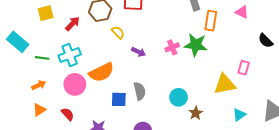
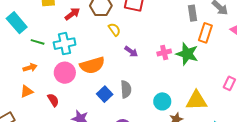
yellow triangle: (225, 84) -> (196, 100), moved
blue square: (119, 99) -> (105, 94), turned 35

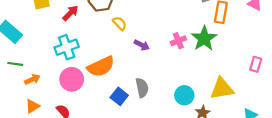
green line: (38, 42) -> (15, 64), moved
green star: (187, 54) -> (204, 38), turned 30

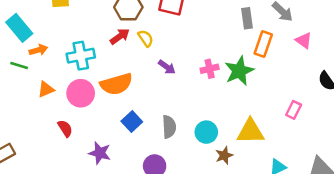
red arrow: (70, 13) -> (120, 36), moved
orange arrow: (32, 79) -> (38, 50), moved
gray semicircle: (142, 88) -> (169, 127), moved
orange triangle: (32, 106) -> (46, 89), moved

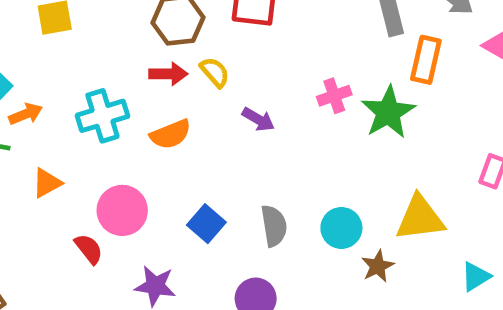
red arrow: (120, 36) -> (168, 74), turned 42
pink cross: (210, 69) -> (334, 96), moved
orange semicircle: (116, 84) -> (171, 134), moved, size x0.7
pink circle: (81, 93) -> (122, 210), moved

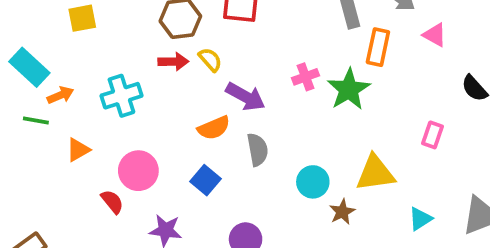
purple arrow: (258, 119) -> (245, 97), size x1.5
orange semicircle: (171, 134) -> (214, 128), moved
gray semicircle: (274, 226) -> (258, 150), moved

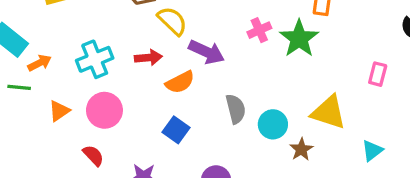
yellow semicircle: (210, 60) -> (172, 21), size x1.4
red arrow: (173, 62) -> (148, 58), moved
gray semicircle: (258, 150) -> (236, 109), moved
pink circle: (138, 171) -> (104, 110), moved
yellow triangle: (375, 173) -> (329, 112), turned 30

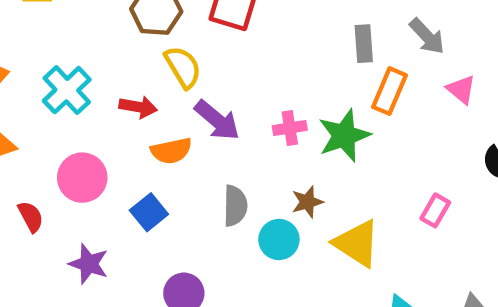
pink cross: (259, 30) -> (290, 128), moved
cyan cross: (95, 59) -> (67, 90), turned -36
pink circle: (104, 110) -> (82, 178), moved
brown star: (301, 149) -> (307, 202), moved

